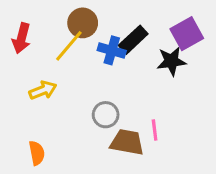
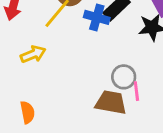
gray circle: (106, 115) -> (124, 77), moved

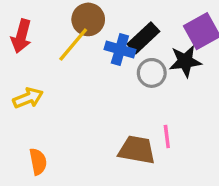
yellow arrow: (33, 54) -> (28, 98), moved
gray circle: (124, 77) -> (152, 73), moved

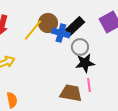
brown circle: (88, 19) -> (48, 23), moved
black star: (185, 61) -> (85, 63), moved

